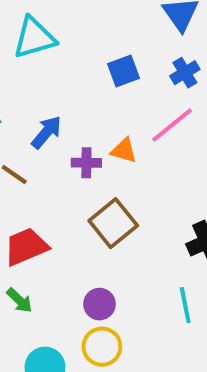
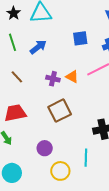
blue arrow: (46, 132) -> (38, 47), moved
yellow circle: (102, 347) -> (60, 171), moved

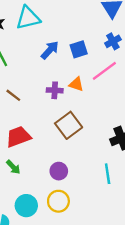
blue square: (80, 38) -> (79, 49), moved
blue arrow: (38, 47) -> (50, 50), moved
yellow circle: (60, 171) -> (58, 201), moved

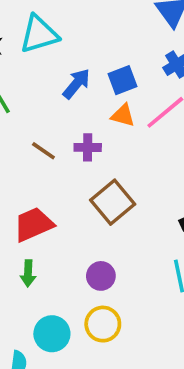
orange triangle: (76, 84) -> (123, 115), moved
brown line: (13, 95) -> (43, 151), moved
green arrow: (13, 167) -> (28, 273), turned 49

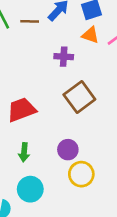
brown line: (43, 151) -> (30, 21), moved, turned -36
green arrow: (28, 273) -> (24, 152), moved
yellow circle: (103, 324) -> (81, 174), moved

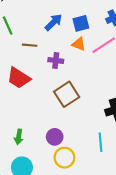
brown line: (30, 21) -> (30, 45), moved
red trapezoid: (22, 110) -> (19, 78), moved, turned -130

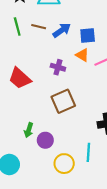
brown line: (30, 45) -> (39, 27), moved
green arrow: (19, 137) -> (29, 130), moved
yellow circle: (64, 158) -> (64, 164), moved

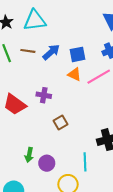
purple cross: (58, 67) -> (44, 95), moved
brown square: (63, 101) -> (60, 122), size x0.6
cyan line: (88, 152) -> (85, 162), moved

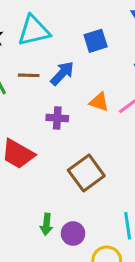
blue square: (78, 54) -> (96, 41), moved
purple cross: (44, 95) -> (57, 118), moved
brown square: (60, 122) -> (86, 173), size x1.6

